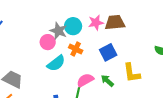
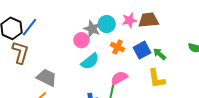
orange cross: (76, 49) -> (117, 47), moved
yellow L-shape: (132, 73) -> (156, 79), moved
green arrow: (107, 81) -> (160, 54), moved

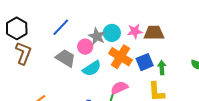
blue line: (29, 27) -> (61, 27), moved
orange cross: (117, 47) -> (120, 57), size x1.6
green arrow: (160, 54) -> (162, 68), turned 40
gray trapezoid: (47, 78) -> (65, 58), moved

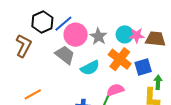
black hexagon: (17, 28) -> (42, 22), moved
cyan circle: (112, 33) -> (125, 34), moved
pink circle: (85, 47) -> (76, 35), moved, size x1.5
green arrow: (162, 68) -> (158, 82), moved

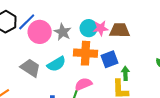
gray trapezoid: (65, 55) -> (30, 68), moved
orange cross: (120, 59) -> (85, 53), turned -30

